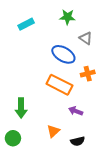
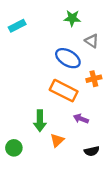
cyan rectangle: (26, 24) -> (17, 26), moved
green arrow: (21, 108) -> (40, 121), moved
black semicircle: (78, 141) -> (92, 151), moved

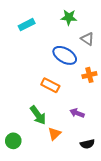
cyan rectangle: (17, 26) -> (27, 25), moved
orange rectangle: (64, 91) -> (50, 85), moved, size x0.7
green arrow: (40, 121) -> (38, 115), turned -36

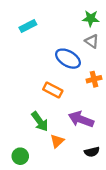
green star: (69, 17) -> (91, 18), moved
purple arrow: (77, 113) -> (81, 119), size x1.6
green circle: (13, 141) -> (20, 156), moved

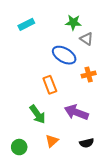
green star: (91, 18) -> (73, 22), moved
orange rectangle: (53, 90) -> (50, 85), turned 42
orange triangle: (57, 141) -> (52, 141), moved

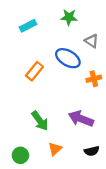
green star: (73, 22) -> (69, 17), moved
orange rectangle: (50, 85) -> (34, 71), moved, turned 60

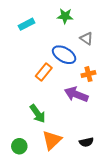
orange rectangle: (34, 71) -> (44, 72), moved
purple arrow: (81, 119) -> (76, 94), moved
orange triangle: (55, 149) -> (52, 140), size x1.5

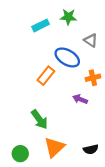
cyan rectangle: (26, 24) -> (41, 25), moved
purple arrow: (76, 94) -> (80, 99), size x0.6

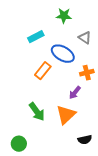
cyan rectangle: (41, 25) -> (36, 37), moved
purple arrow: (80, 99) -> (75, 93), turned -72
orange triangle: (54, 147) -> (66, 115), moved

